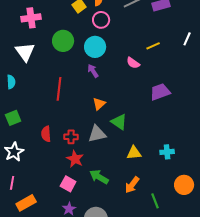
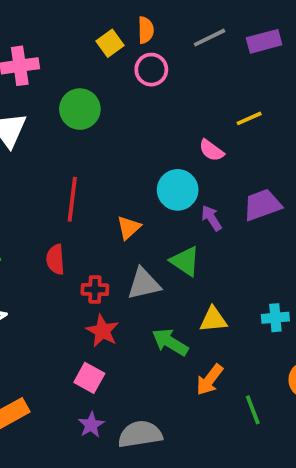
cyan circle: (95, 47) -> (178, 190), moved
purple arrow: (93, 71) -> (211, 218), moved
orange triangle: (99, 104) -> (129, 227), moved
red semicircle: (46, 134) -> (55, 259), moved
green arrow: (99, 177) -> (170, 342), moved

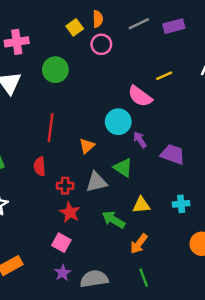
pink semicircle: (211, 150) -> (140, 96), size x1.5
purple trapezoid: (262, 205) -> (173, 154), moved, turned 40
green line: (253, 410) -> (144, 278), moved

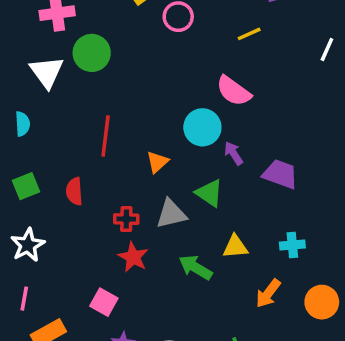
green circle: (55, 70) -> (92, 53), moved
yellow line: (164, 76) -> (249, 34), moved
red semicircle: (40, 166) -> (74, 191), moved
pink square: (61, 243) -> (104, 302), moved
orange arrow: (139, 244) -> (268, 293), moved

